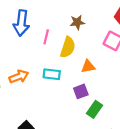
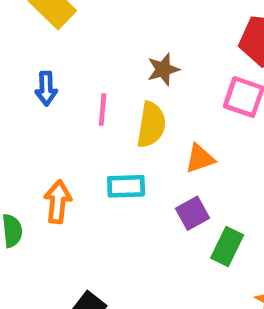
blue arrow: (21, 23) -> (46, 88), size x0.6
orange arrow: (19, 77) -> (58, 202), turned -54

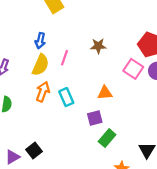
yellow semicircle: (151, 125) -> (41, 65), moved
cyan rectangle: (126, 186) -> (66, 97), turned 54
orange arrow: (58, 202) -> (43, 92), moved

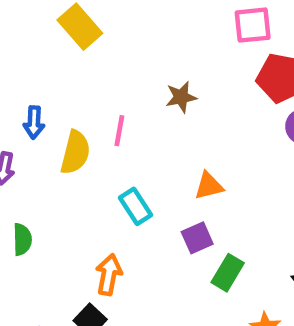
blue arrow: (40, 41) -> (34, 122), moved
pink square: (133, 69) -> (253, 25), moved, turned -30
orange arrow: (43, 92) -> (109, 275), moved

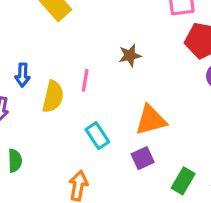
orange triangle: (209, 186) -> (151, 120), size x1.5
green rectangle: (228, 273) -> (183, 181), moved

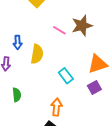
brown star: (130, 55) -> (82, 26), size x1.5
pink line: (85, 80) -> (59, 30), moved, turned -64

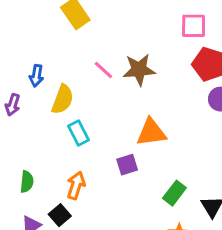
cyan rectangle: (66, 76) -> (78, 133), moved
purple square: (94, 87) -> (127, 165), moved
green semicircle: (17, 95) -> (27, 182), moved

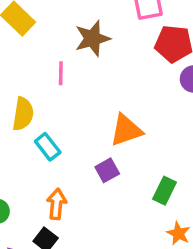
pink line: (103, 70) -> (61, 73), turned 60
brown star: (139, 70) -> (92, 38), moved

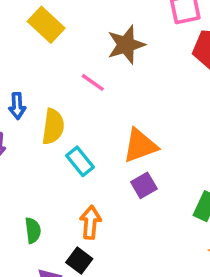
pink line: (61, 73) -> (93, 82), turned -55
orange triangle: (126, 130) -> (140, 146), moved

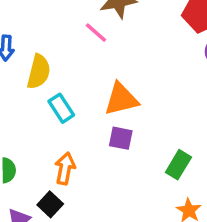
pink line: (93, 82) -> (96, 33), moved
purple square: (144, 185) -> (121, 138), turned 35

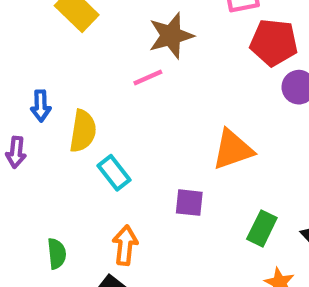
pink line: (96, 33) -> (148, 77), turned -60
orange triangle: (121, 99) -> (233, 150), moved

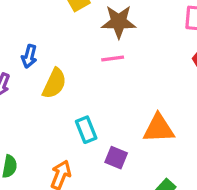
brown star: (171, 36) -> (119, 22), moved
cyan rectangle: (114, 173) -> (86, 130), moved

